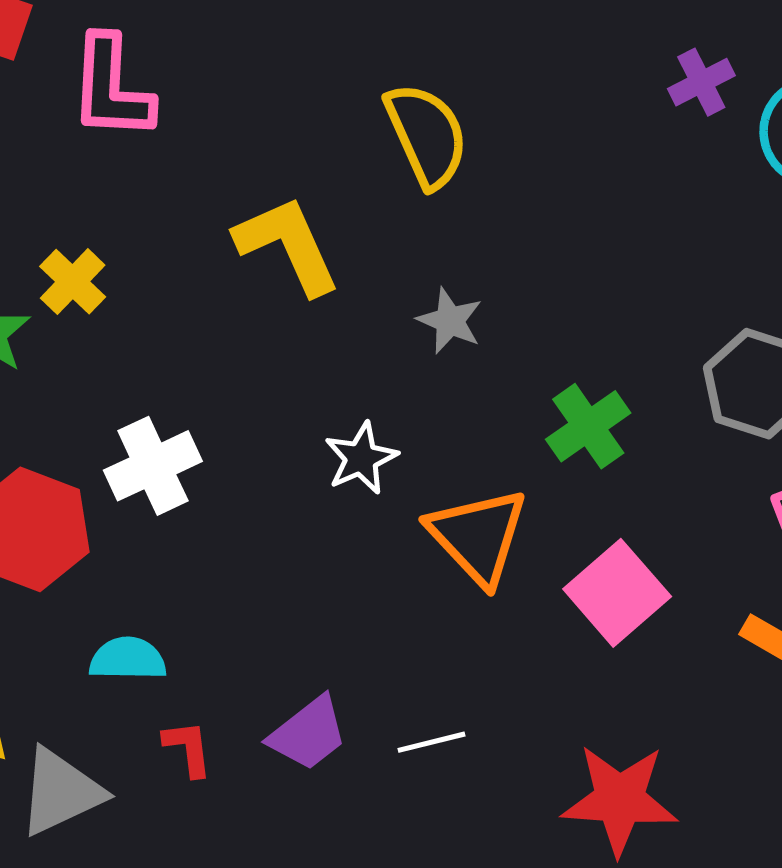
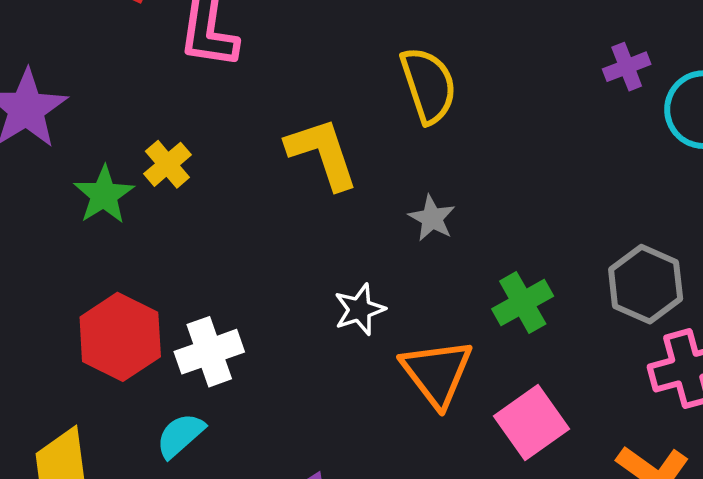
white cross: (153, 466) -> (209, 352), moved
cyan semicircle: (128, 659) -> (180, 435), turned -48

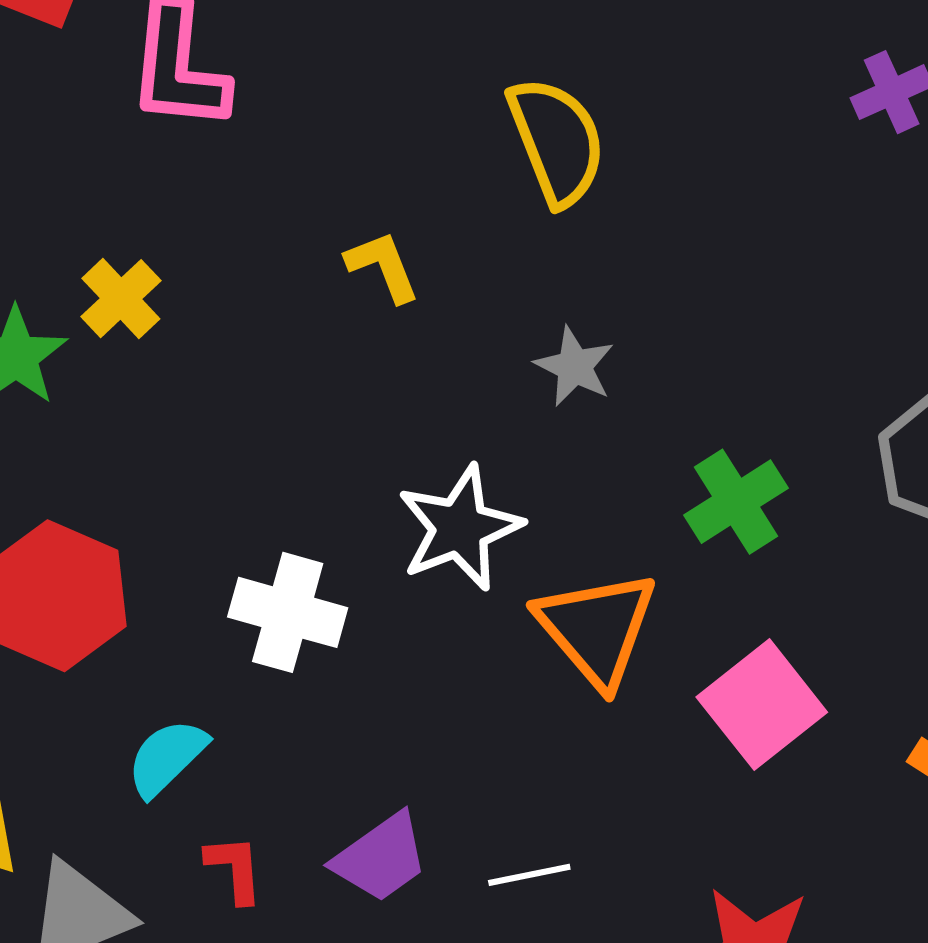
yellow L-shape: (322, 153) -> (383, 266), size x0.6
white star: (360, 309) -> (460, 528), size x1.4
white cross: (209, 352) -> (288, 612), moved, turned 38

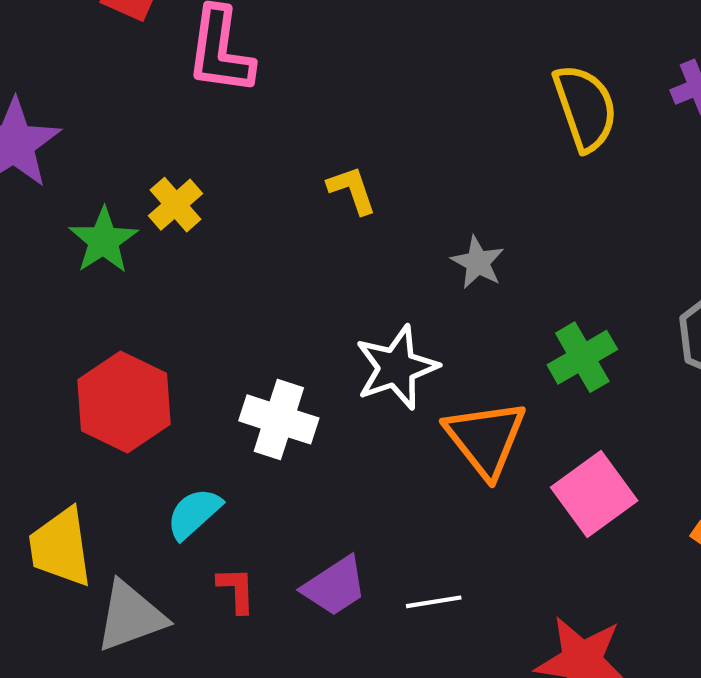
yellow semicircle: (557, 141) -> (585, 108), moved

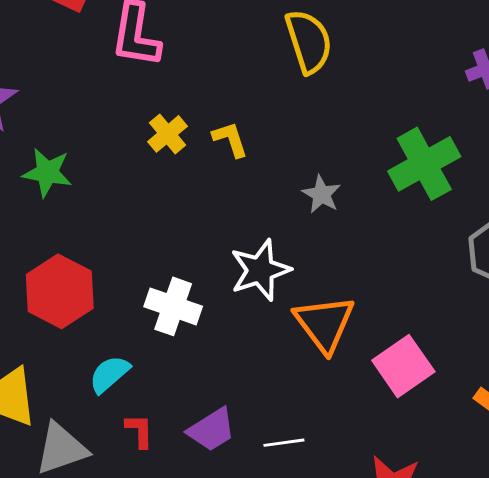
yellow semicircle: (585, 108) -> (309, 41), moved
yellow cross: (176, 205) -> (167, 134), moved
green star: (103, 240) -> (47, 172), turned -30
green cross: (582, 357) -> (424, 164), moved, size x1.4

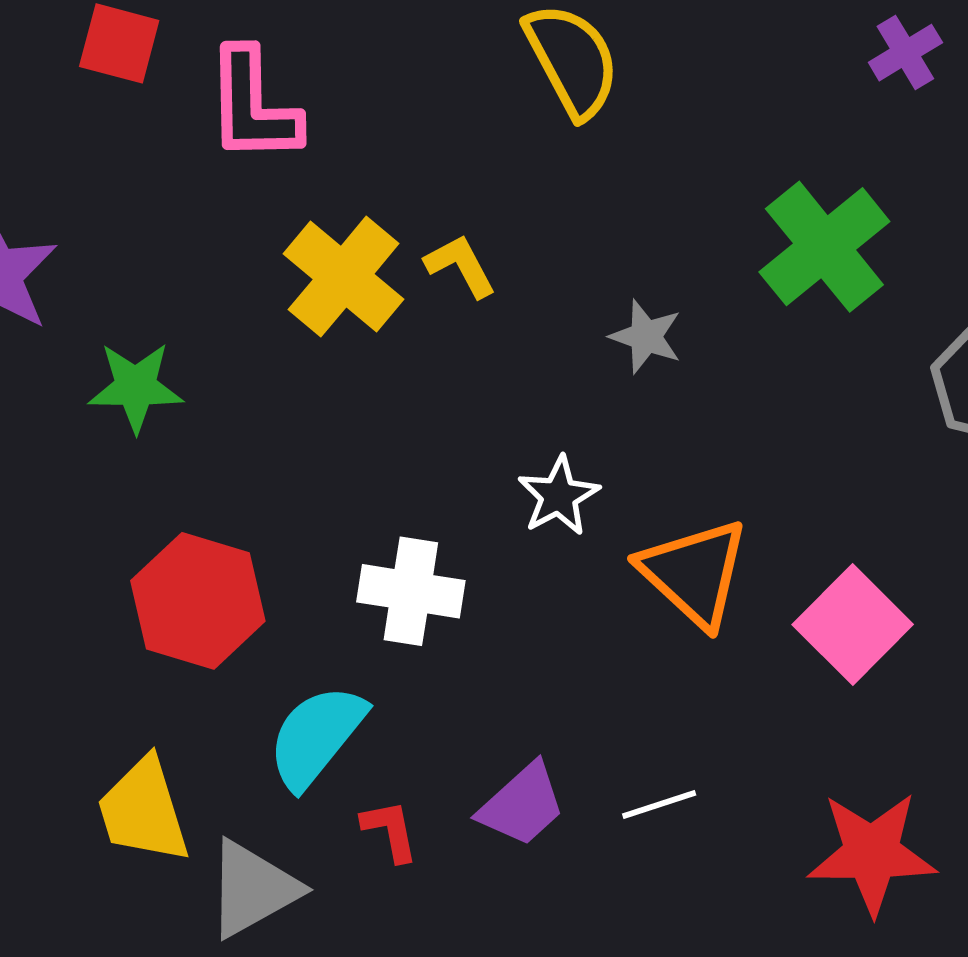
yellow cross: (167, 134) -> (344, 277), size x1.6
white star: (260, 270) -> (559, 496), size x0.7
cyan semicircle: (109, 374) -> (316, 736), size x1.4

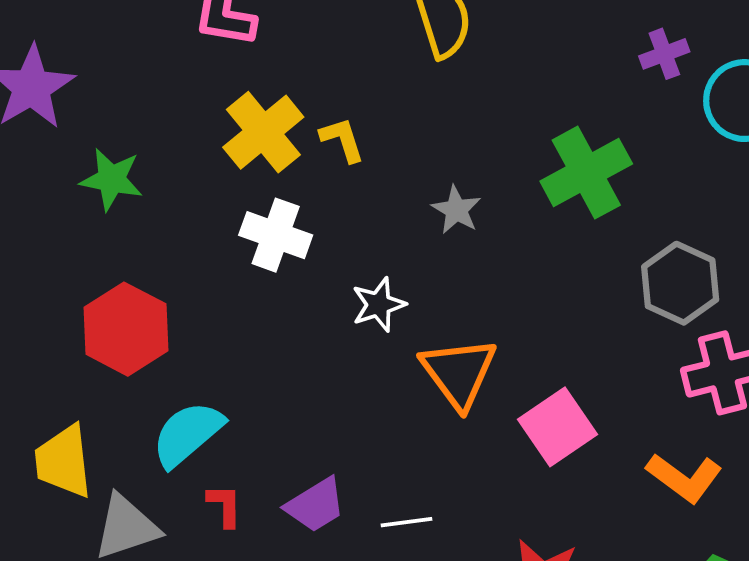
white cross: (411, 591) -> (276, 235), moved

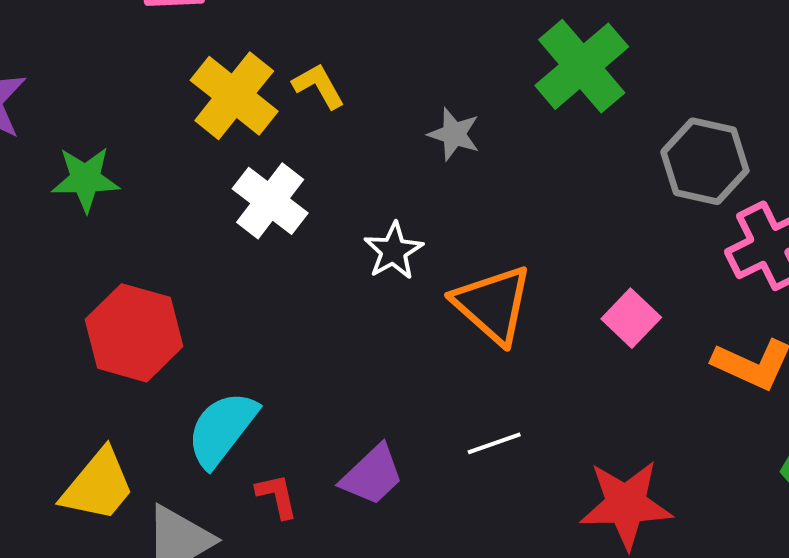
white cross: (276, 235) -> (270, 201), turned 30
pink square: (558, 427) -> (631, 318), moved, size x0.7
yellow trapezoid: (63, 461) -> (98, 486), turned -122
white line: (407, 522) -> (494, 443), moved

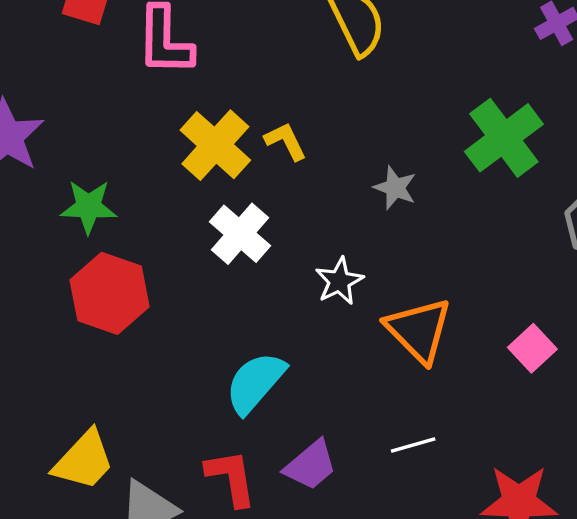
red hexagon: (134, 333) -> (110, 293), moved
cyan semicircle: (222, 429) -> (255, 383), moved
red L-shape: (277, 496) -> (231, 478), size x1.5

